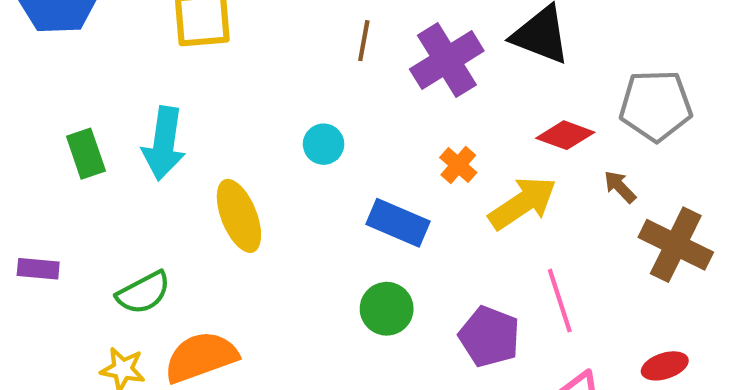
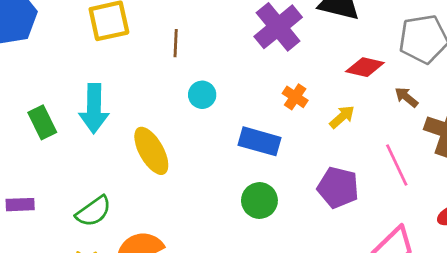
brown line: (364, 41) -> (176, 43), moved
yellow arrow: (523, 203) -> (342, 117), size x0.6
pink line: (560, 301) -> (397, 165), moved
purple pentagon: (489, 336) -> (338, 187), moved

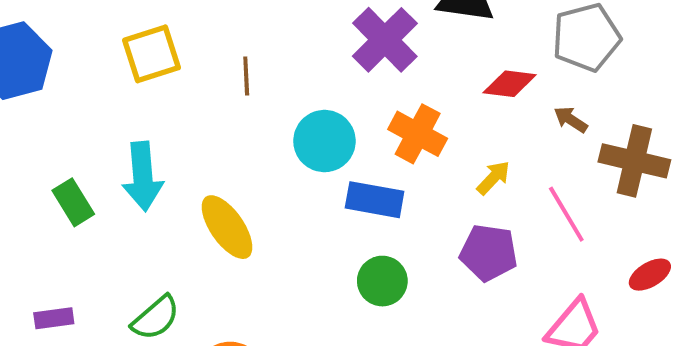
cyan circle: (202, 95) -> (324, 141), moved, size x1.6
orange cross: (295, 97) -> (418, 134), size x1.6
yellow arrow: (342, 117) -> (493, 178), moved

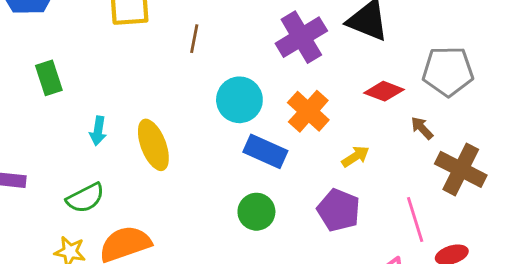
cyan arrow: (143, 176) -> (98, 131), moved, size x0.6
green rectangle: (73, 202) -> (49, 78), moved
pink line: (566, 214) -> (415, 219), moved

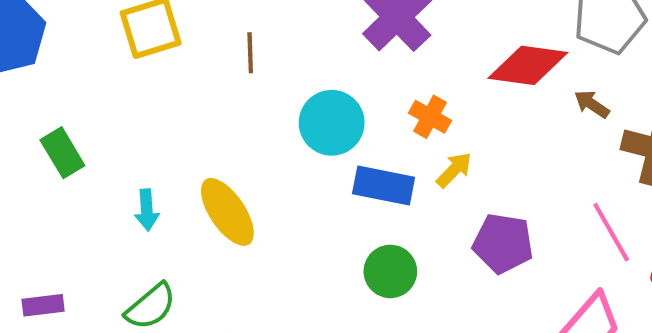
red diamond: (384, 91) -> (528, 65), size x1.4
orange cross: (308, 111) -> (430, 117), size x0.7
yellow arrow: (355, 157) -> (454, 170), moved

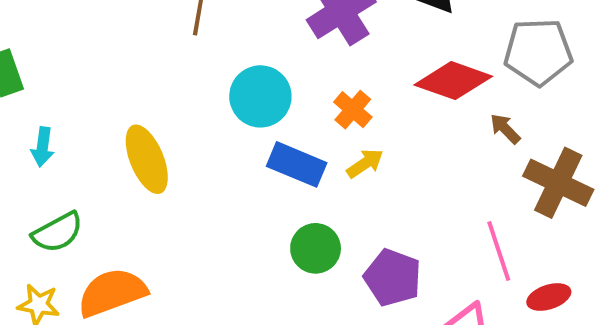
cyan arrow: (147, 210) -> (43, 147), moved
purple pentagon: (503, 243) -> (393, 278), moved
green circle: (390, 271) -> (316, 248), moved

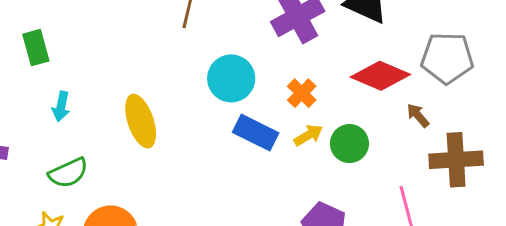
brown cross: (558, 183) -> (456, 160), turned -33
green circle: (316, 248) -> (349, 144), moved

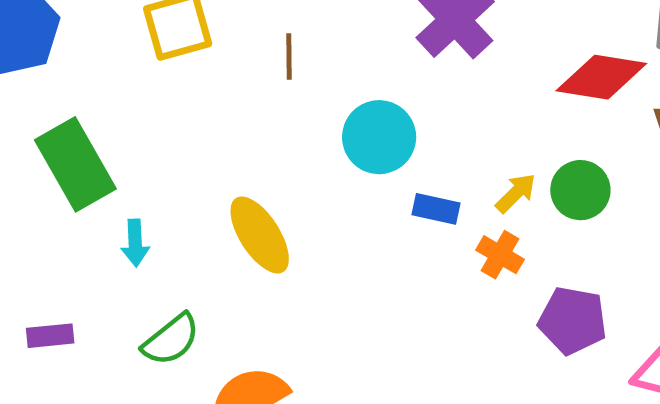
green rectangle: (36, 48) -> (75, 164), size x1.6
orange cross: (302, 93) -> (500, 255), moved
blue rectangle: (256, 133) -> (436, 209), size x0.7

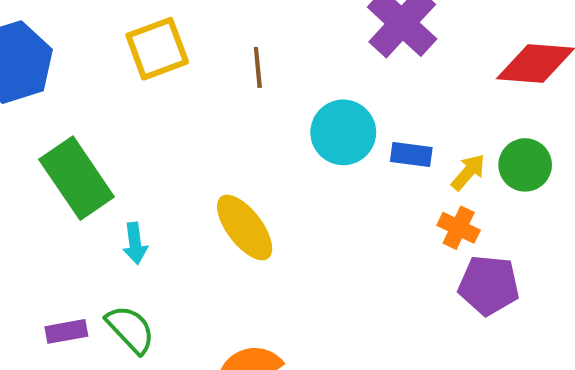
blue rectangle: (436, 209) -> (411, 154), moved
purple pentagon: (573, 321) -> (489, 285), moved
green semicircle: (171, 340) -> (130, 329), moved, turned -90

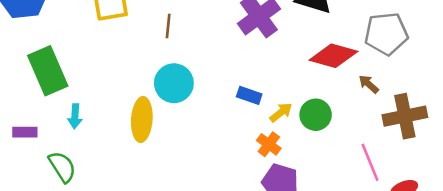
cyan circle: (343, 132) -> (174, 83), moved
yellow ellipse: (245, 227) -> (142, 119), turned 30
purple rectangle: (66, 331) -> (25, 132), moved

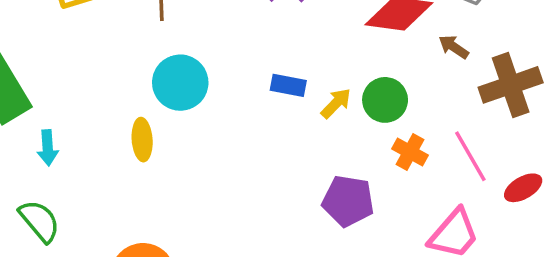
yellow ellipse: (142, 119) -> (142, 140), size x0.7
orange cross: (269, 144) -> (410, 152), moved

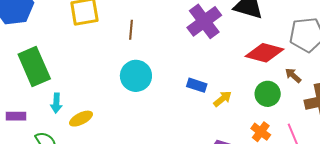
green circle: (385, 100) -> (268, 94), moved
yellow ellipse: (142, 140) -> (81, 119), moved, turned 60

